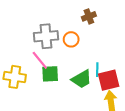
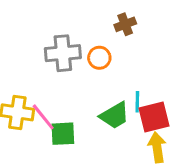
pink line: (40, 60) -> (43, 117), moved
green square: (50, 74) -> (63, 134), moved

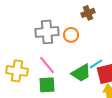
cyan line: (137, 102) -> (96, 64), turned 56
pink line: (43, 117) -> (47, 65), moved

